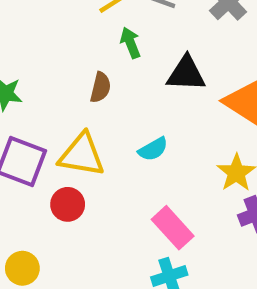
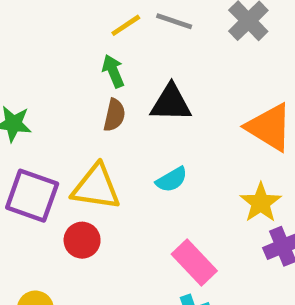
green arrow: (130, 43) -> (113, 71), moved
black triangle: (186, 74) -> (171, 103), moved

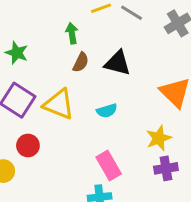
green arrow: (113, 71) -> (72, 33), moved
red circle: (82, 240) -> (28, 145), moved

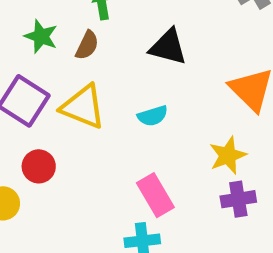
green star: (17, 53) -> (41, 36), moved
brown semicircle: (81, 62) -> (87, 45), moved

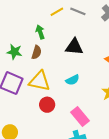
red circle: (39, 166) -> (47, 105), moved

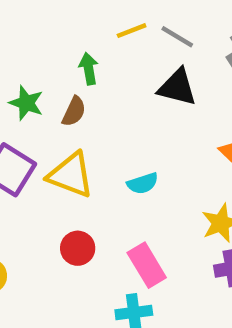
black triangle: (74, 47) -> (177, 87), moved
red circle: (47, 105) -> (78, 248), moved

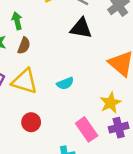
green arrow: (89, 69) -> (17, 21), moved
pink rectangle: (147, 265) -> (87, 129), moved

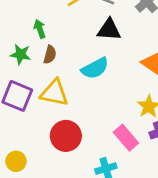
cyan semicircle: (65, 83) -> (95, 68), moved, size x1.5
red circle: (31, 122) -> (66, 136), size x1.5

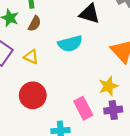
yellow triangle: (54, 93) -> (31, 57), size x0.6

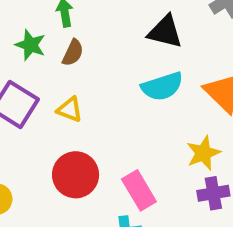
cyan semicircle: (70, 44) -> (162, 86), moved
pink rectangle: (83, 108) -> (139, 190), moved

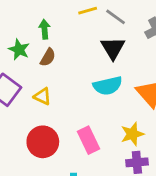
black triangle: (165, 32) -> (113, 48), turned 40
pink rectangle: (139, 190) -> (89, 140), moved

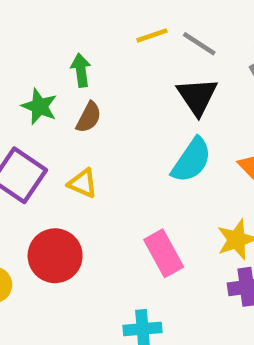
cyan semicircle: (108, 86) -> (191, 160), turned -40
red circle: (43, 142) -> (55, 256), moved

